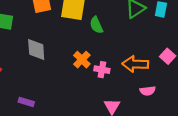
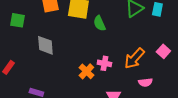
orange cross: (82, 60) -> (86, 71), moved
orange arrow: (135, 64) -> (134, 58), turned -50

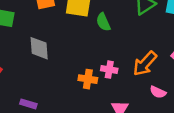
orange cross: (86, 71) -> (88, 79), turned -35
pink semicircle: (145, 82) -> (158, 92), turned 32

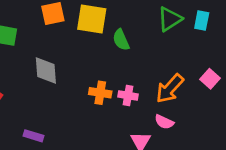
orange cross: (88, 79) -> (100, 93), moved
pink semicircle: (158, 92) -> (164, 122), moved

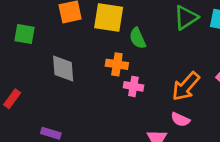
orange cross: (100, 93) -> (117, 64), moved
pink cross: (128, 95) -> (133, 86), moved

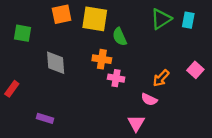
orange arrow: (186, 86) -> (161, 78), size x0.7
pink semicircle: (180, 119) -> (149, 99), moved

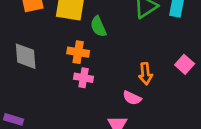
pink cross: (116, 78) -> (84, 78), moved
orange arrow: (161, 78) -> (145, 74), turned -48

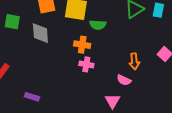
green semicircle: (98, 27) -> (98, 25), turned -63
gray diamond: (26, 56) -> (40, 33), moved

